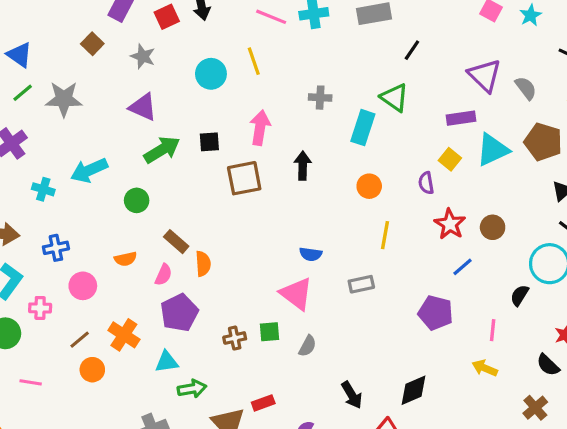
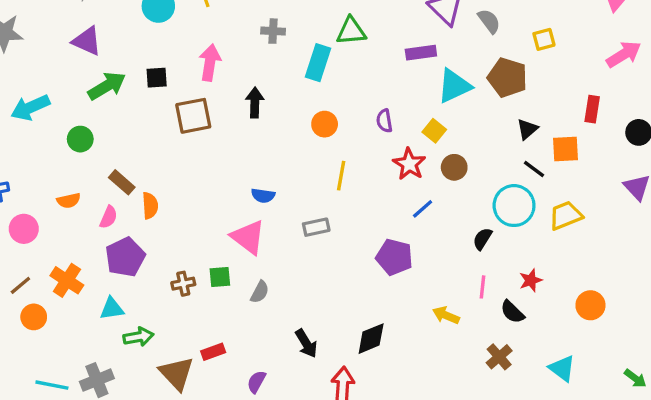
green triangle: (394, 98) -> (351, 31), turned -40
yellow square: (450, 159) -> (434, 131), moved
pink line: (493, 330) -> (482, 287), moved

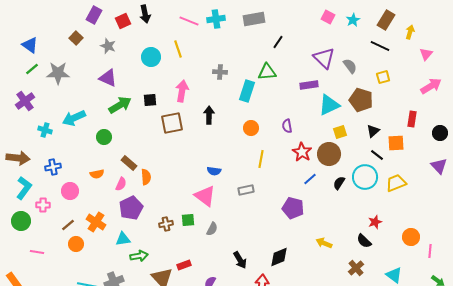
yellow square: (434, 131) -> (340, 132), moved, turned 32
brown circle: (454, 167) -> (329, 154), size x1.5
black semicircle: (482, 239) -> (339, 183), moved
pink line: (482, 287) -> (430, 251), moved

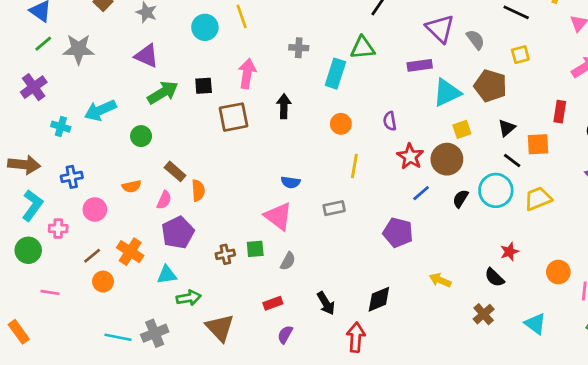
red rectangle: (184, 265) -> (273, 303), moved

